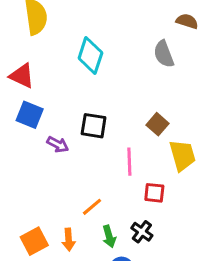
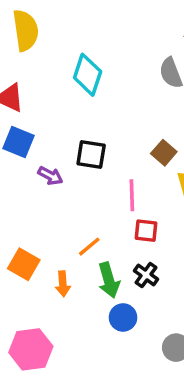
red square: (154, 193) -> (146, 231), moved
green arrow: (109, 236) -> (109, 280), size x1.4
orange square: (34, 241) -> (24, 264), moved, turned -32

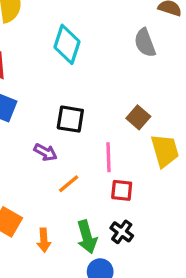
purple arrow: (50, 176) -> (45, 152), moved
orange line: (89, 247) -> (69, 184), moved

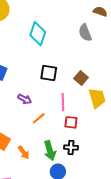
black square: (70, 119) -> (49, 73), moved
black cross: (122, 232) -> (71, 147), turned -32
orange arrow: (44, 240) -> (24, 153), turned -32

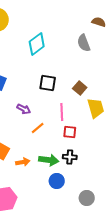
cyan diamond: (38, 34) -> (37, 44), turned 35
green arrow: (50, 150) -> (49, 160), turned -66
orange arrow: (24, 153) -> (23, 162), turned -64

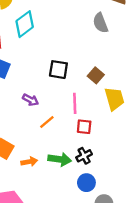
cyan diamond: (37, 44) -> (25, 24), moved
black cross: (70, 157) -> (84, 156), turned -32
blue circle: (57, 181) -> (86, 183), moved

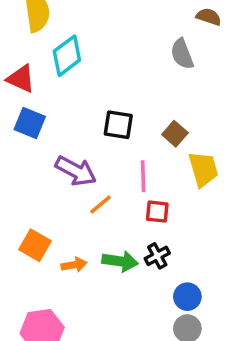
purple arrow: (30, 100) -> (76, 171), size x1.6
blue circle: (86, 183) -> (187, 297), moved

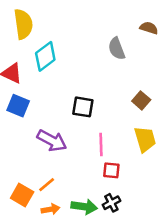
gray semicircle: (182, 54) -> (117, 49), moved
brown square: (175, 134) -> (141, 100), moved
orange line: (101, 205) -> (47, 185), moved

